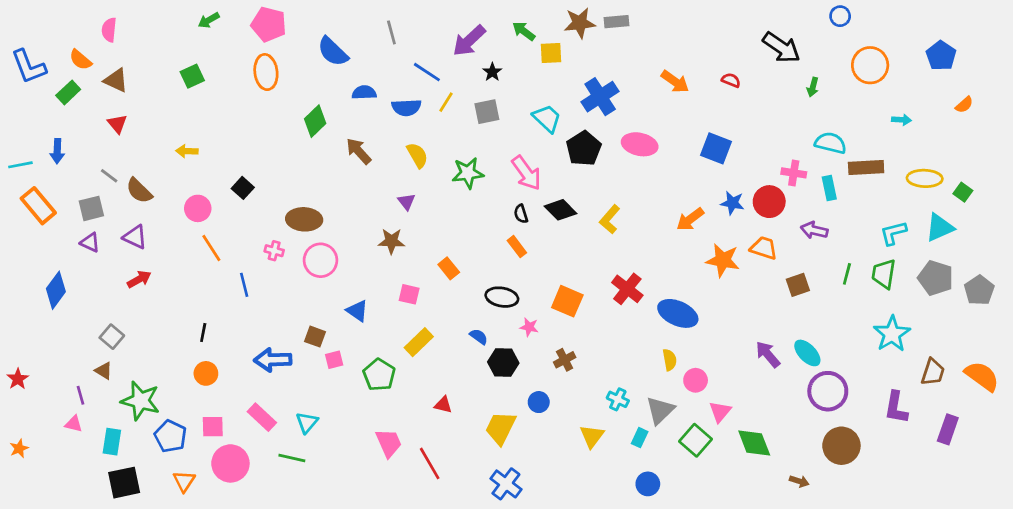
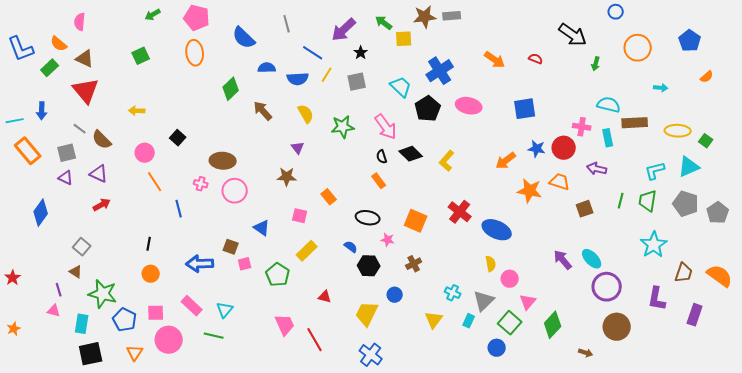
red triangle: (117, 124) -> (86, 91), size x1.8
blue square: (716, 148) -> (525, 109), turned -30
green diamond: (754, 443) -> (553, 325), turned 64
blue circle: (648, 484) -> (497, 348), moved

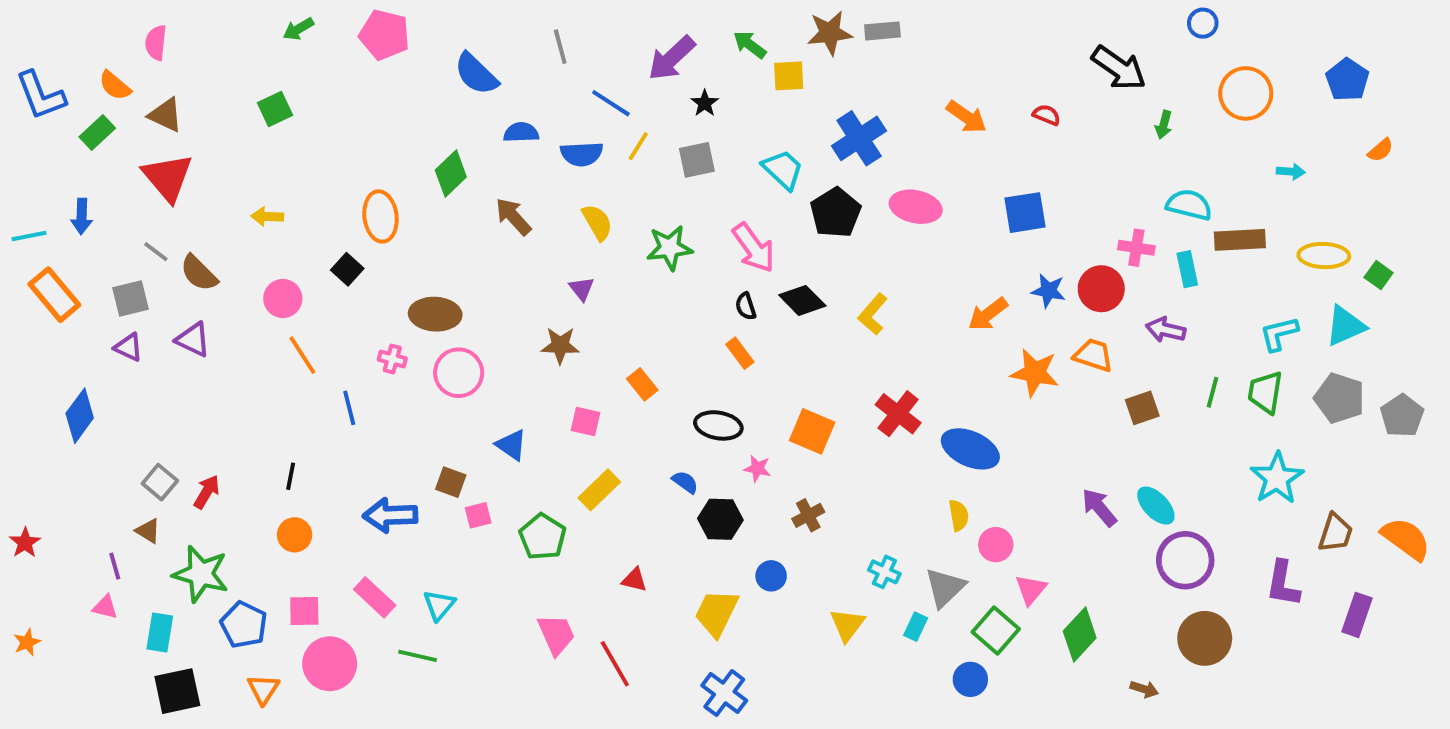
orange ellipse: (195, 53) -> (380, 216), moved
red arrow: (102, 205) -> (207, 492), moved, turned -30

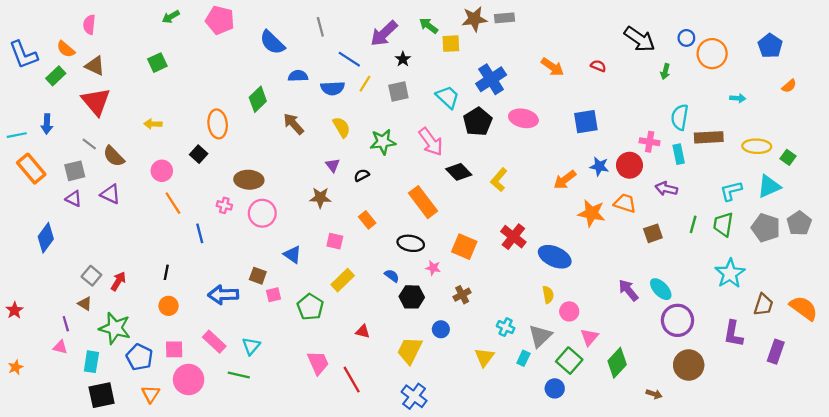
blue circle: (1203, 23) -> (686, 38), moved
cyan semicircle: (1189, 205) -> (680, 117), turned -95
black semicircle: (746, 306) -> (362, 175), moved, turned 80
orange rectangle: (740, 353) -> (423, 202), size x1.8
gray pentagon: (1402, 416) -> (799, 223), moved

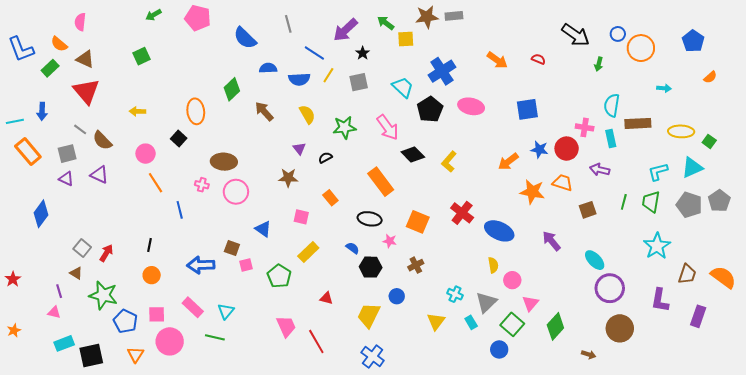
purple arrow: (628, 290) -> (551, 241), moved
cyan rectangle: (523, 358) -> (471, 322), turned -56
cyan rectangle: (91, 362) -> (64, 343), moved, turned 60

